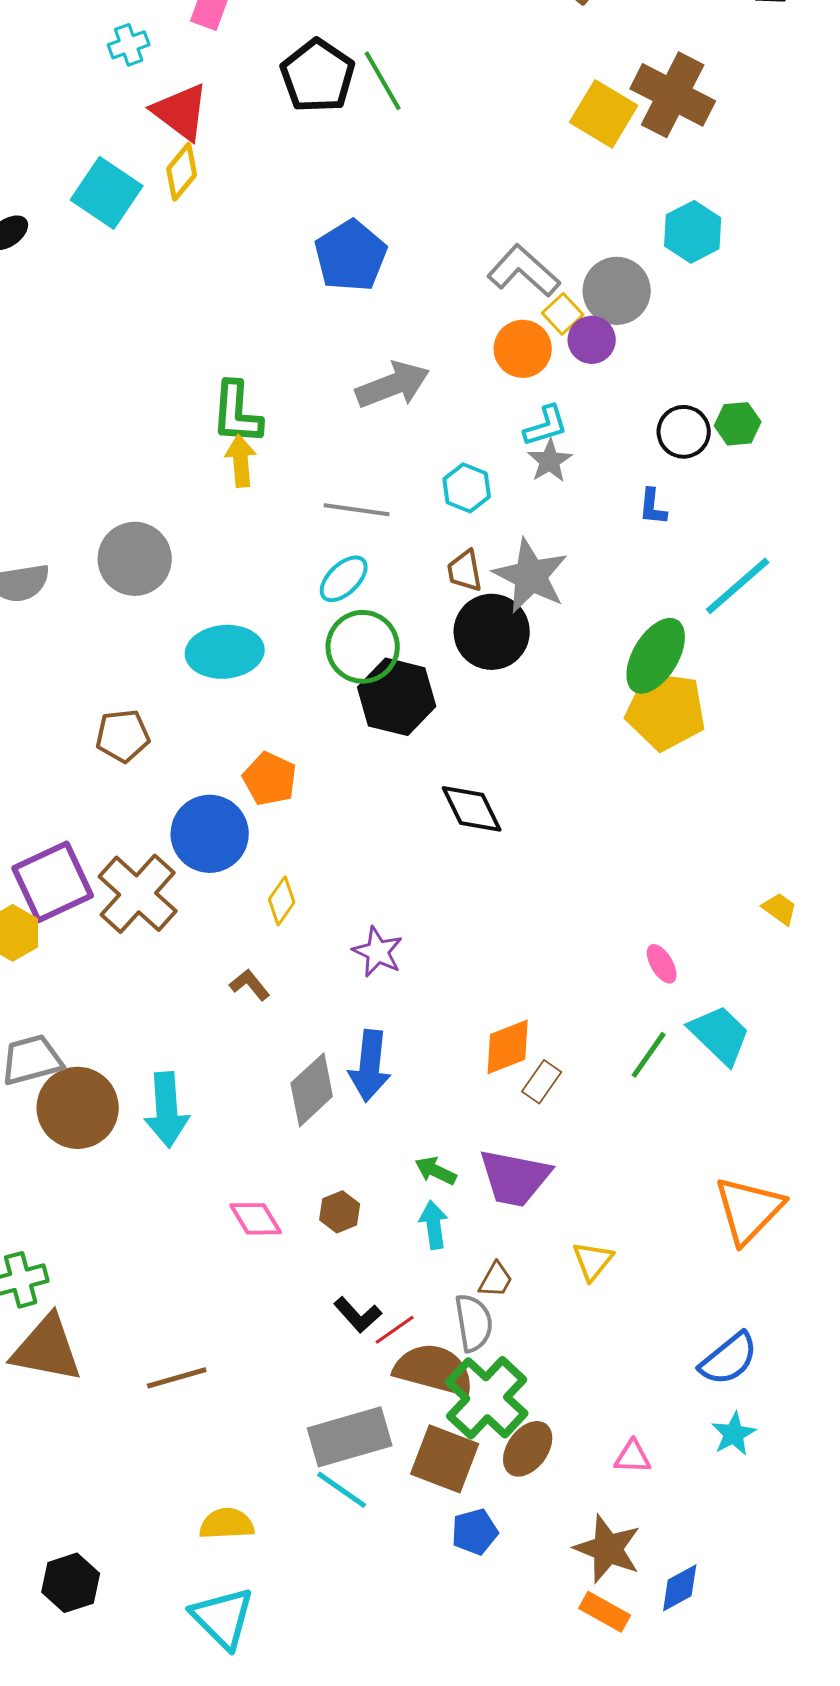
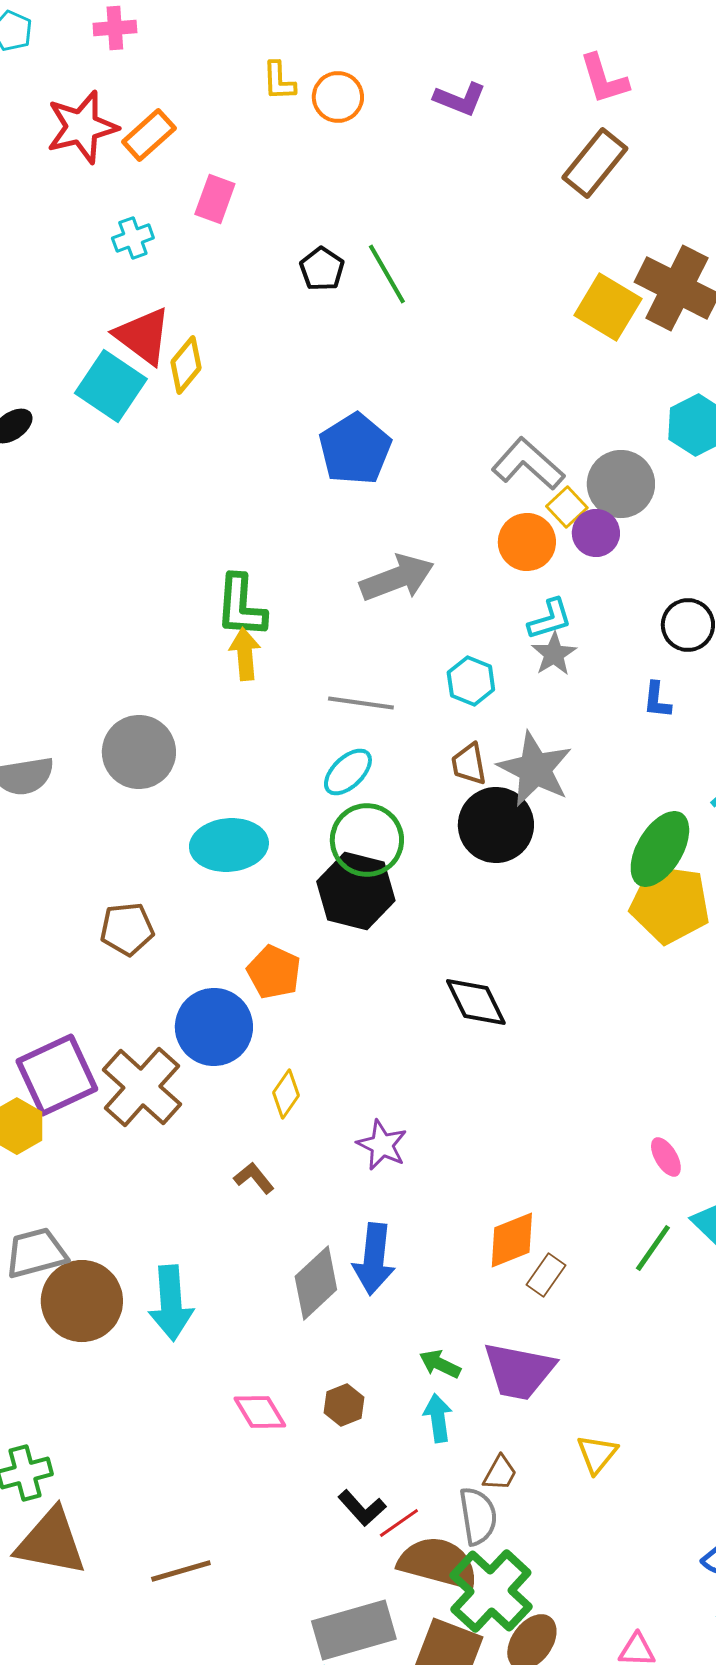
black pentagon: (318, 76) -> (322, 269), size x0.6
red triangle: (181, 112) -> (143, 336), moved
black hexagon: (397, 697) -> (356, 891), moved

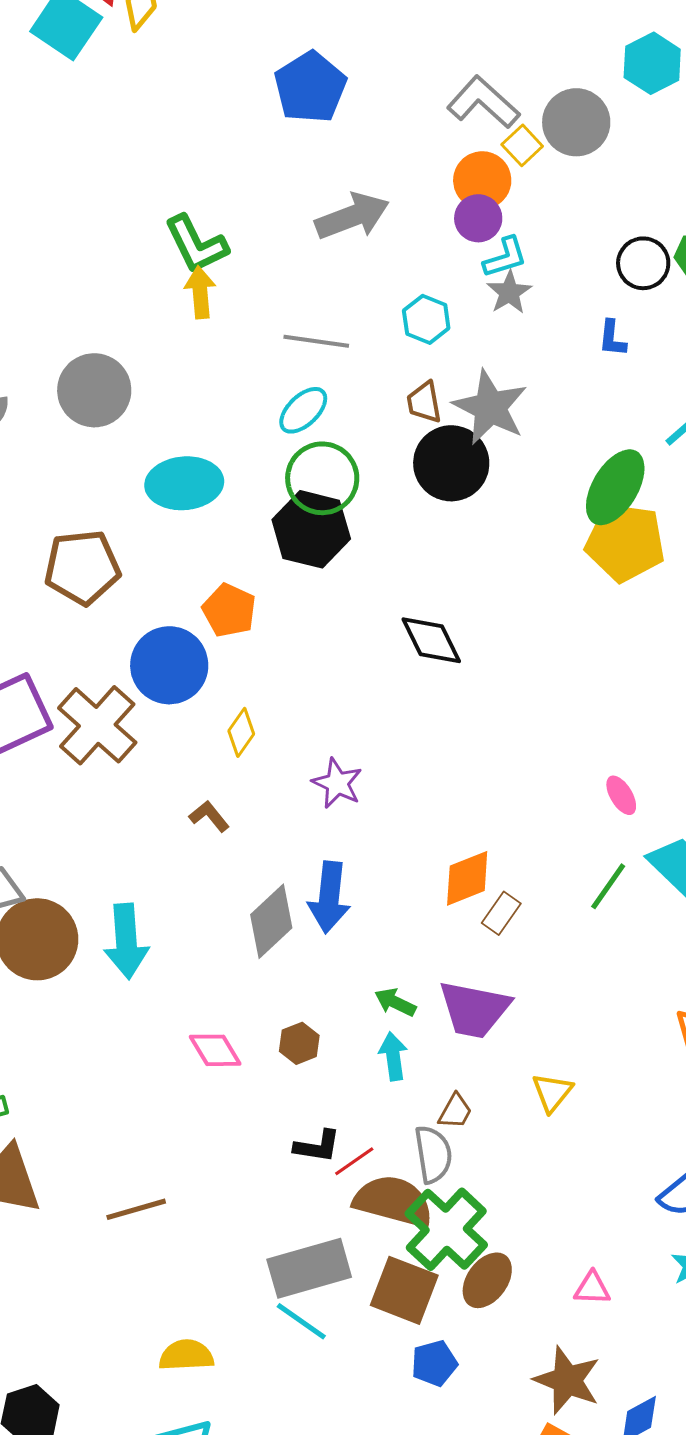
purple circle: (596, 533) -> (478, 218), moved
green L-shape: (241, 606) -> (196, 244), turned -30
brown pentagon: (127, 929) -> (82, 567), size x1.4
black L-shape: (362, 1508) -> (317, 1146), turned -39

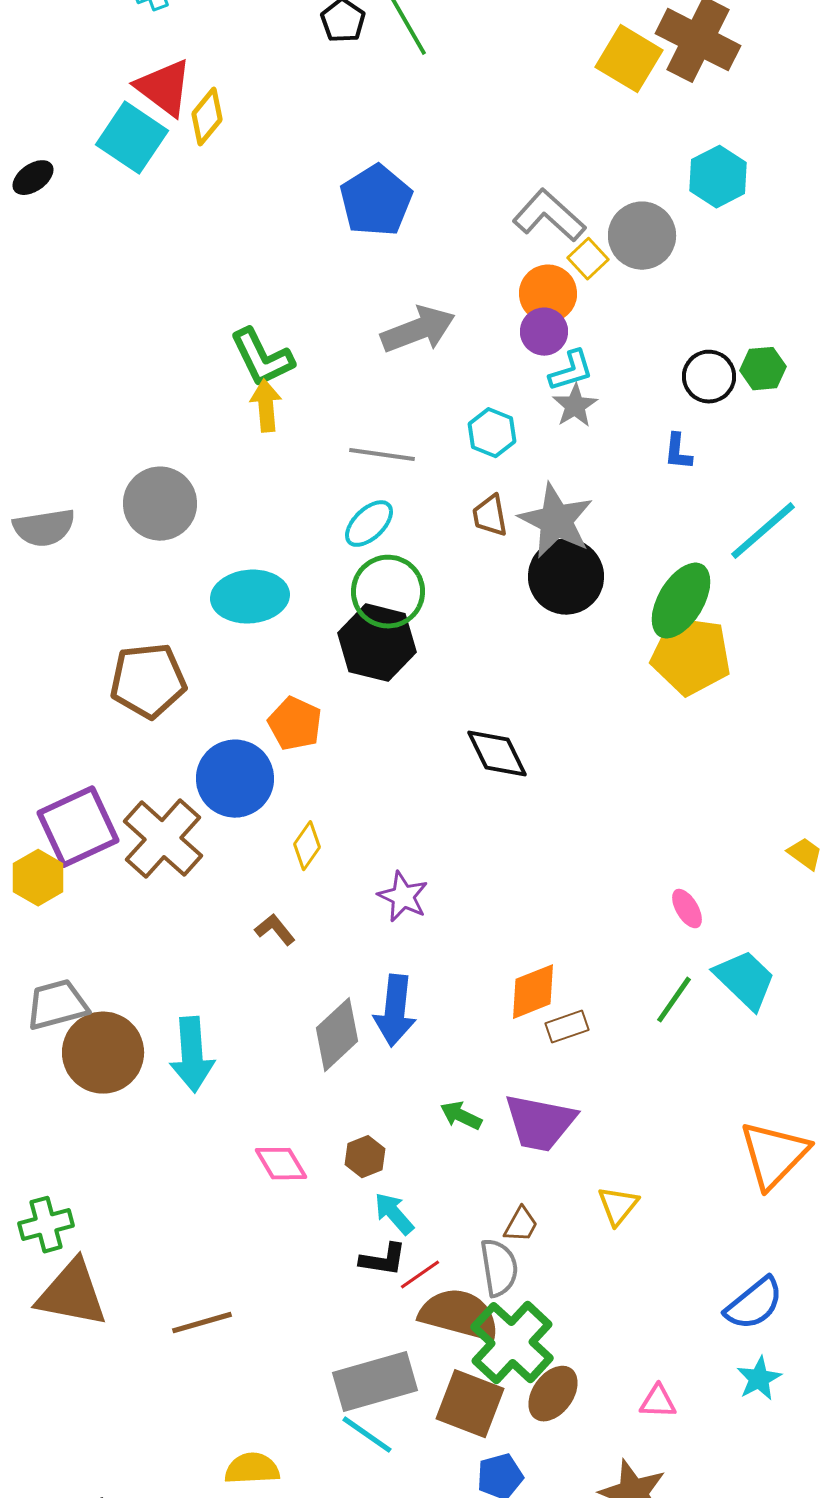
black circle: (451, 463) -> (566, 577), moved
brown rectangle: (501, 913) -> (567, 1027), turned 36
cyan arrow: (393, 1056) -> (394, 1214), moved, turned -33

